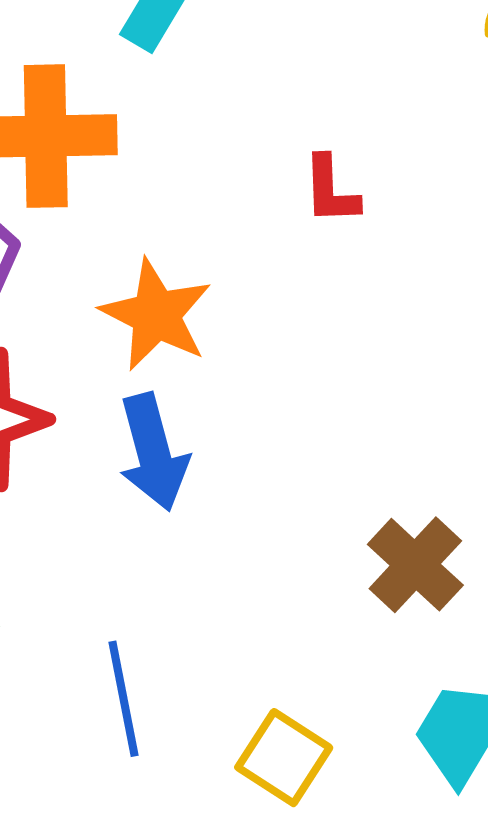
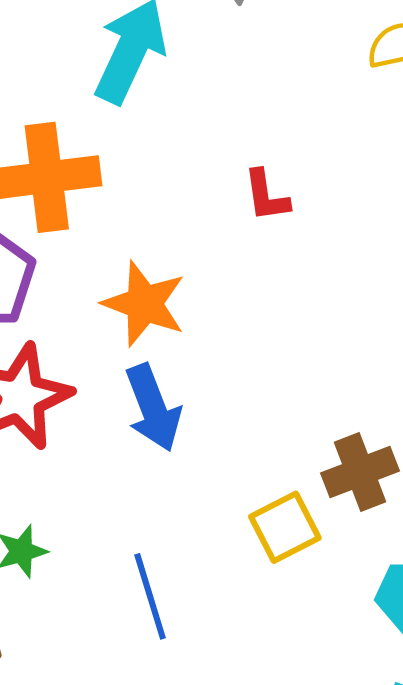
brown cross: (415, 565) -> (360, 472), turned 32
yellow square: (284, 758) -> (285, 527), moved, turned 36

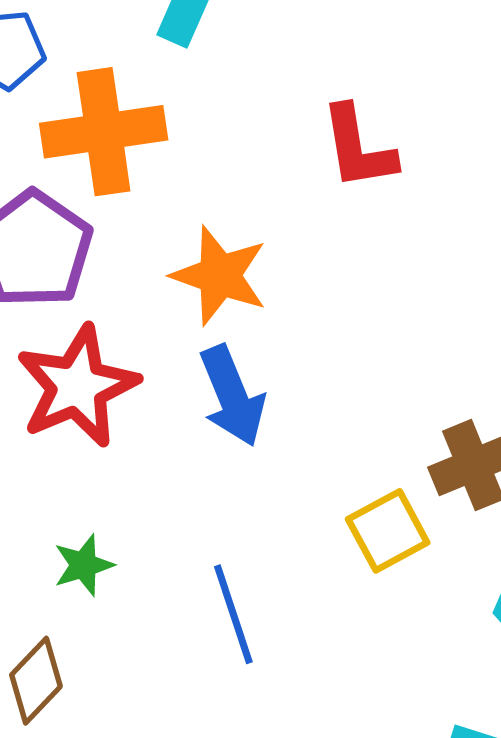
red L-shape: (266, 196) -> (358, 148), size x1.4

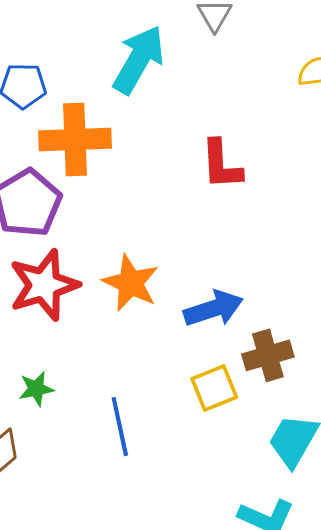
orange star: (220, 276) -> (131, 283), moved
blue arrow: (232, 396) -> (213, 309), moved, turned -92

